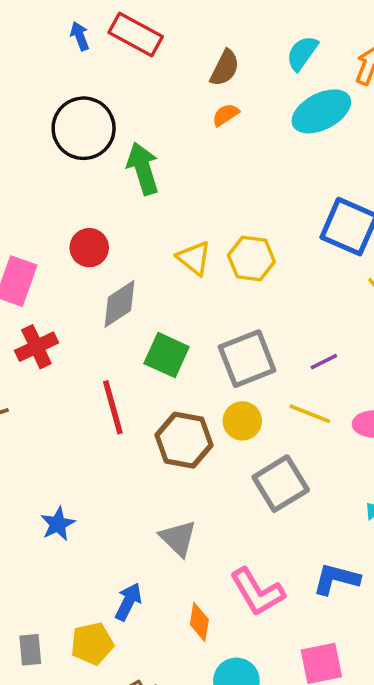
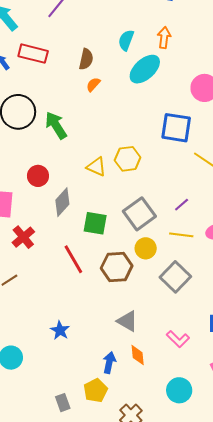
pink L-shape: (257, 592) -> (178, 339), size x0.7
orange diamond: (199, 622) -> (138, 355), moved

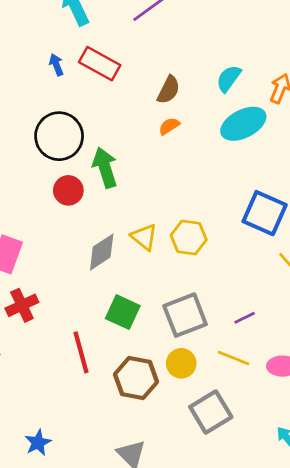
red circle: (38, 176) -> (68, 190), moved
gray diamond: (62, 202) -> (102, 252), moved

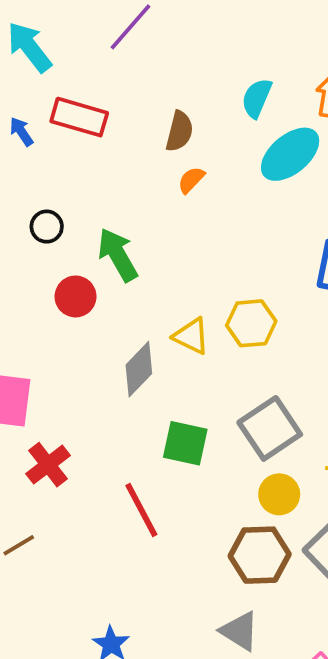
black circle: (59, 136) -> (47, 227), size x0.5
brown hexagon: (136, 378) -> (260, 555), moved

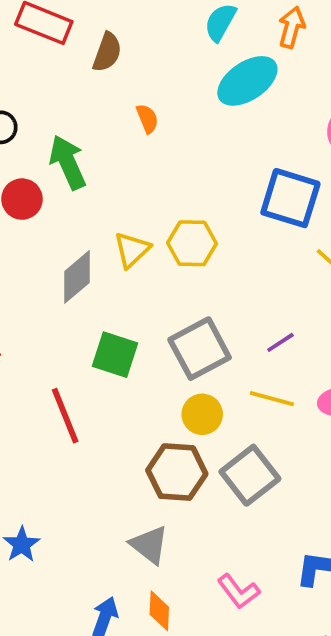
brown semicircle: (179, 131) -> (107, 52), moved
orange semicircle: (191, 180) -> (147, 119), moved, turned 108
yellow triangle: (191, 336) -> (132, 250), turned 45

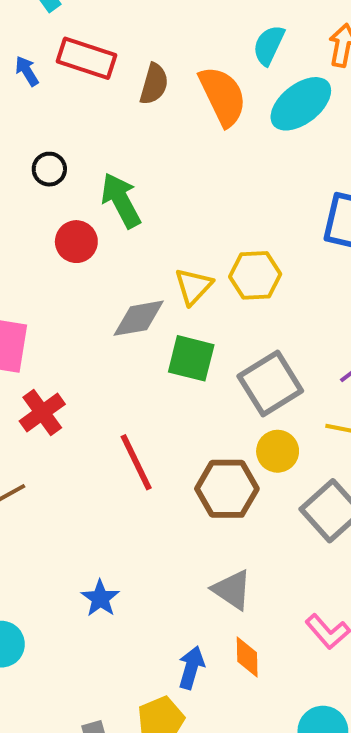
orange semicircle: (147, 119) -> (223, 96), moved, size x2.0
gray diamond: (77, 277) -> (139, 318), turned 34
green square: (115, 355) -> (191, 358), moved
brown hexagon: (177, 472) -> (227, 489), moved

